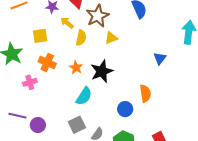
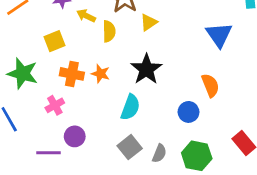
blue triangle: (160, 58) -> (219, 35), size x1.5
orange star: (76, 68) -> (101, 74), moved
purple circle: (38, 125) -> (75, 136), moved

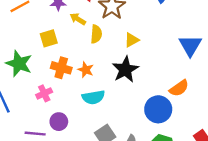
yellow triangle: (149, 22) -> (132, 40), moved
orange semicircle: (210, 85) -> (179, 88), turned 72
cyan semicircle: (130, 107) -> (93, 97), moved, turned 55
blue circle: (189, 112) -> (158, 109), size x1.5

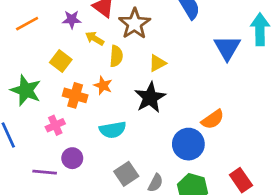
yellow square: (49, 38) -> (61, 61), turned -36
blue triangle: (190, 46) -> (227, 48), moved
orange star: (86, 70) -> (103, 86), moved

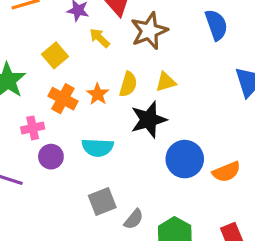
yellow semicircle: (116, 56) -> (128, 84), moved
orange semicircle: (213, 119) -> (226, 172), moved
blue circle: (188, 144) -> (185, 159), moved
purple circle: (72, 158) -> (51, 157), moved

